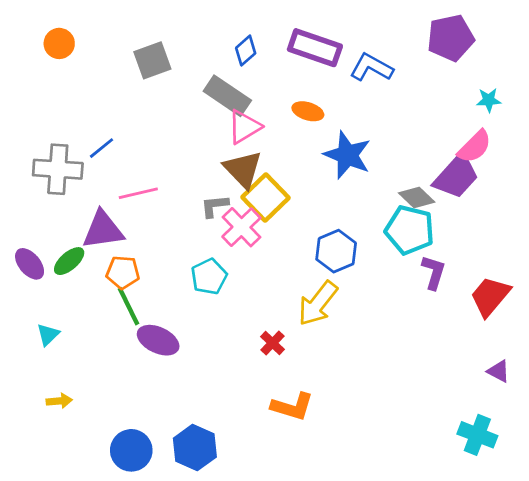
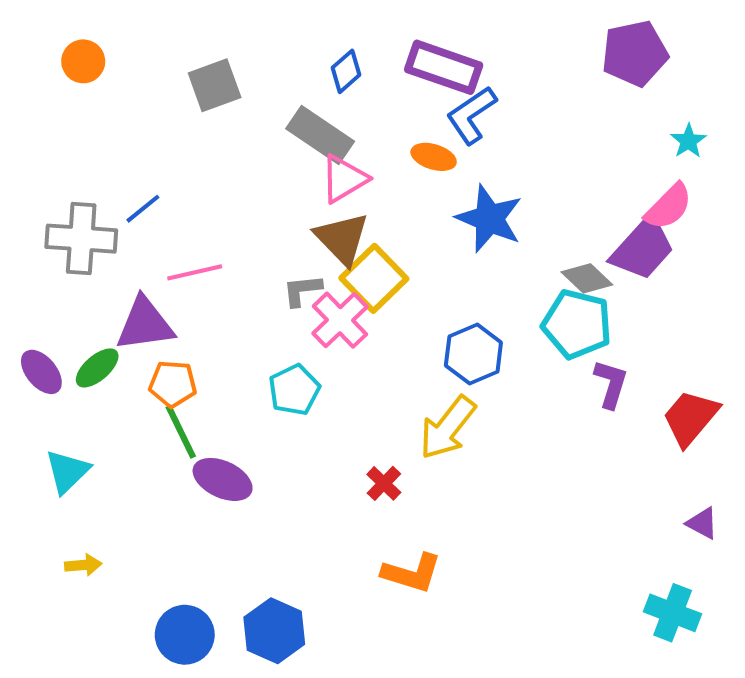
blue L-shape: (371, 67) -> (471, 115), moved, turned -63
cyan star: (489, 100) -> (688, 141), turned -30
cyan triangle: (48, 335) -> (67, 471), size x1.4

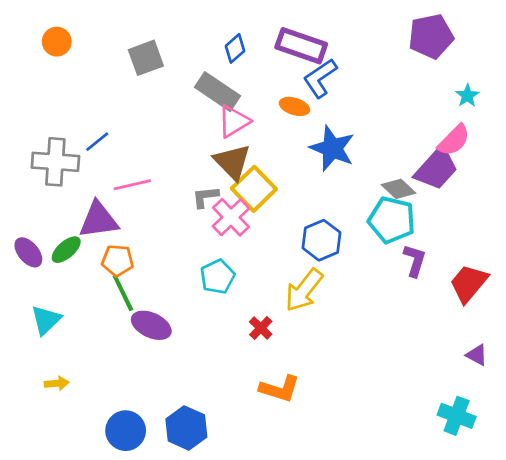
cyan pentagon: (294, 390) -> (217, 277), moved

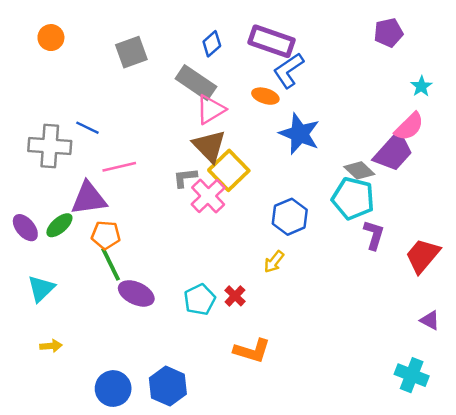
purple pentagon: (431, 36) -> (388, 33), size x0.7
blue line: (97, 142) -> (87, 128), turned 65
cyan pentagon: (217, 277) -> (200, 300), moved
yellow arrow: (304, 290) -> (274, 262), size x0.6

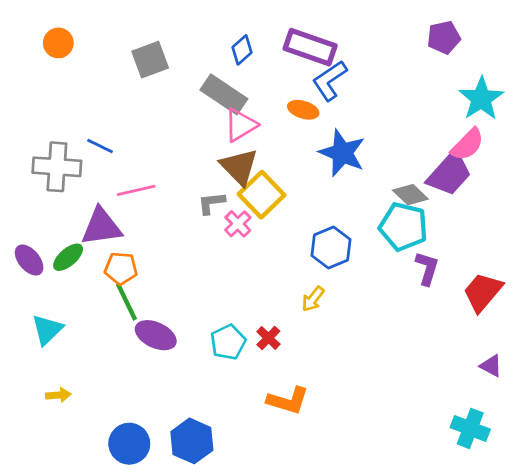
cyan star: (421, 86) -> (481, 99), size x1.8
pink cross: (208, 196) -> (238, 224), size x0.7

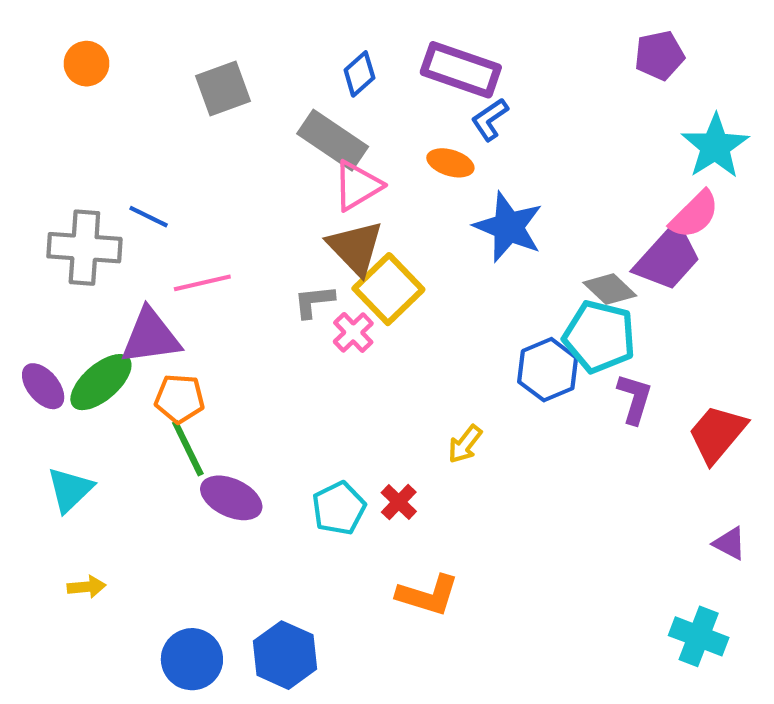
blue L-shape: (330, 81) -> (490, 119), size x0.7
blue hexagon: (331, 247) -> (548, 370), moved
green ellipse: (68, 257) -> (101, 382), size x1.4

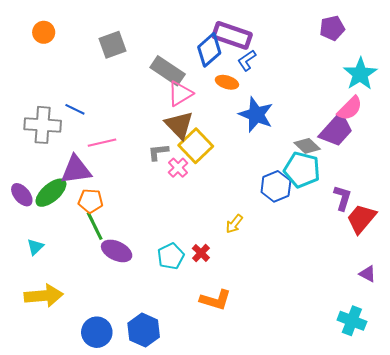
blue diamond: (359, 74) -> (209, 50), moved, size x1.5
purple L-shape: (635, 399) -> (343, 198), moved
cyan triangle: (70, 490) -> (35, 247), size x0.7
yellow arrow: (86, 587) -> (44, 296), size x2.0

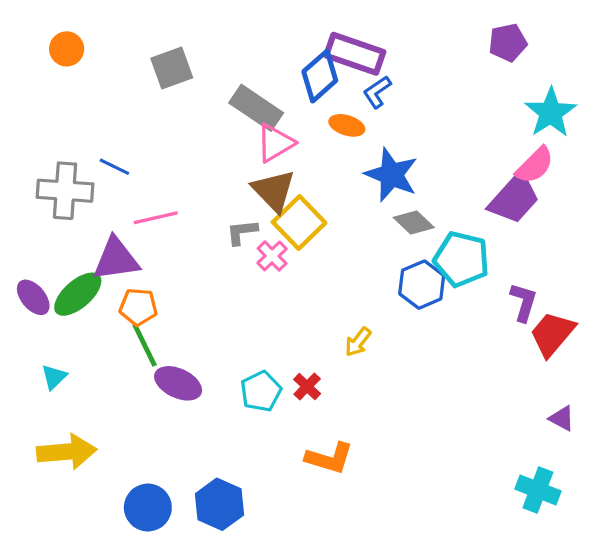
gray diamond: (307, 146) -> (414, 223), moved

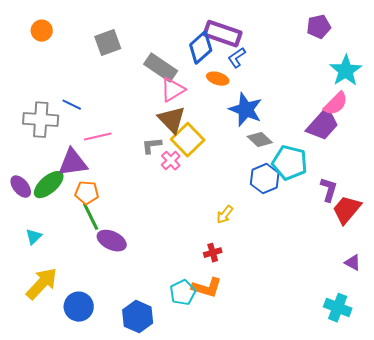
red cross: (307, 386) -> (213, 253), moved, turned 30
cyan pentagon: (261, 391) -> (183, 293), moved
yellow arrow: (67, 452) -> (42, 284), turned -42
blue circle: (148, 508) -> (79, 307), moved

